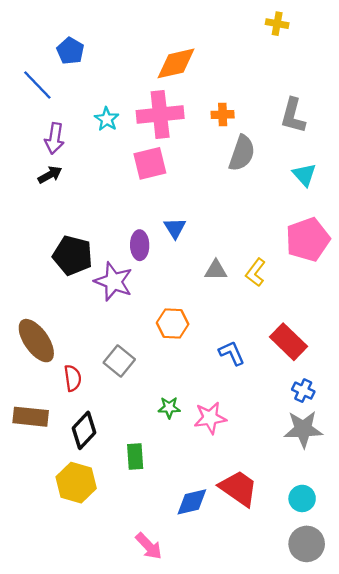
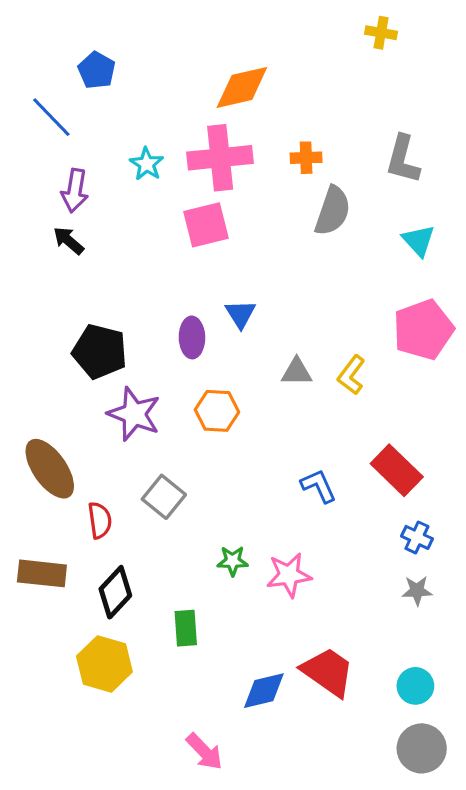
black arrow: (50, 175) -> (68, 241), turned -110
purple star: (114, 282) -> (134, 414), moved
orange hexagon: (173, 324) -> (217, 411), moved
gray star: (303, 429) -> (417, 591), size x0.6

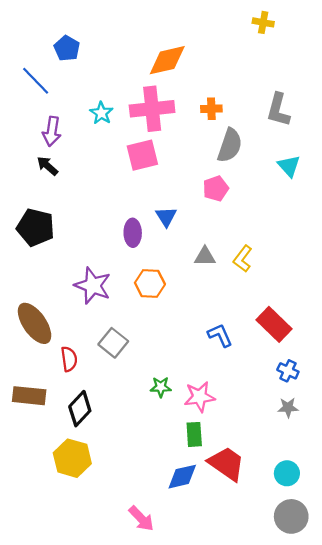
pink pentagon: (423, 330) -> (216, 189), moved, size x0.6
black pentagon: (100, 352) -> (36, 227), moved
green rectangle: (186, 628) -> (194, 434), moved

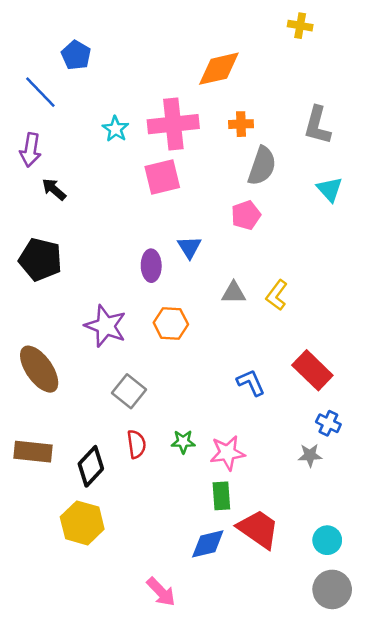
orange diamond: (167, 60) -> (219, 69), moved
purple arrow: (52, 131) -> (31, 150), moved
red semicircle: (69, 359) -> (136, 444), moved
gray star: (288, 408) -> (310, 455), moved

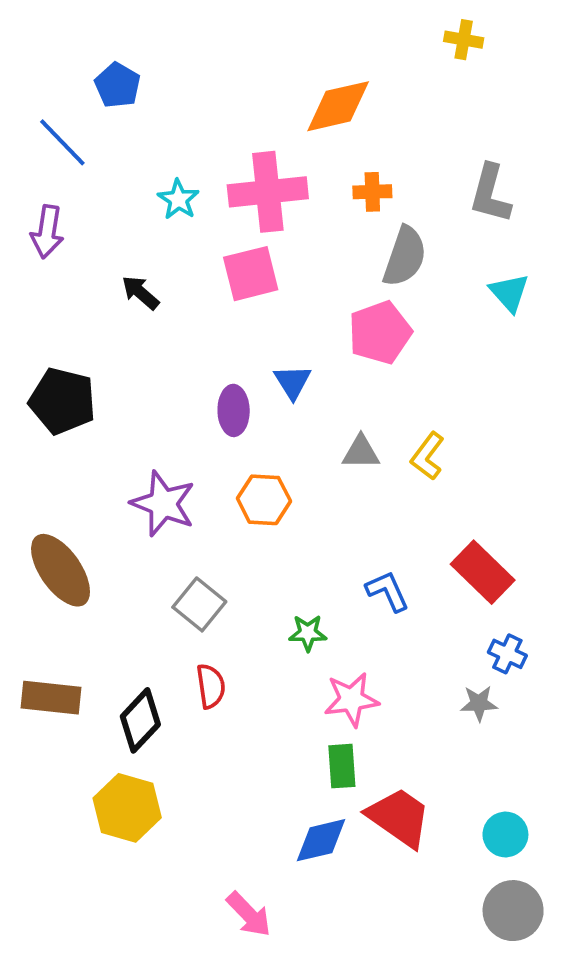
black arrow: (54, 189) -> (140, 293), moved
pink pentagon: (246, 215) -> (380, 333), size x1.4
green star: (183, 442) -> (308, 633), moved

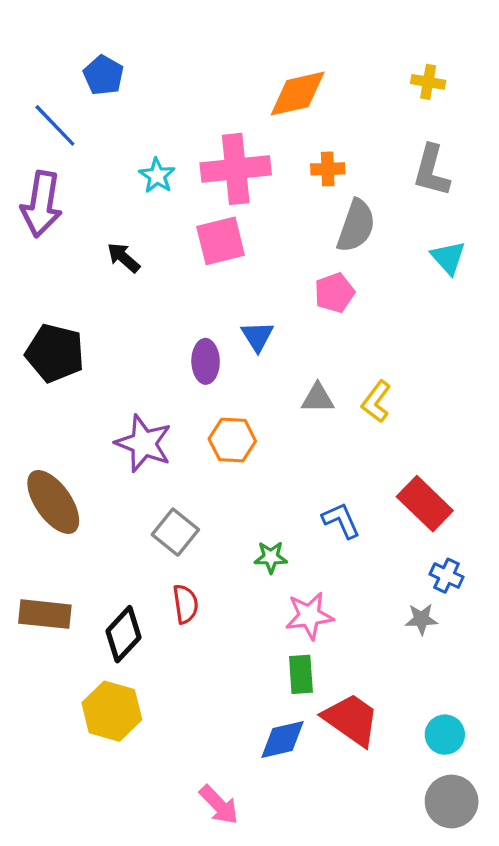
yellow cross: (464, 40) -> (428, 82), moved
purple arrow: (47, 232) -> (42, 204), size x1.4
pink pentagon: (380, 333) -> (334, 293), size x0.7

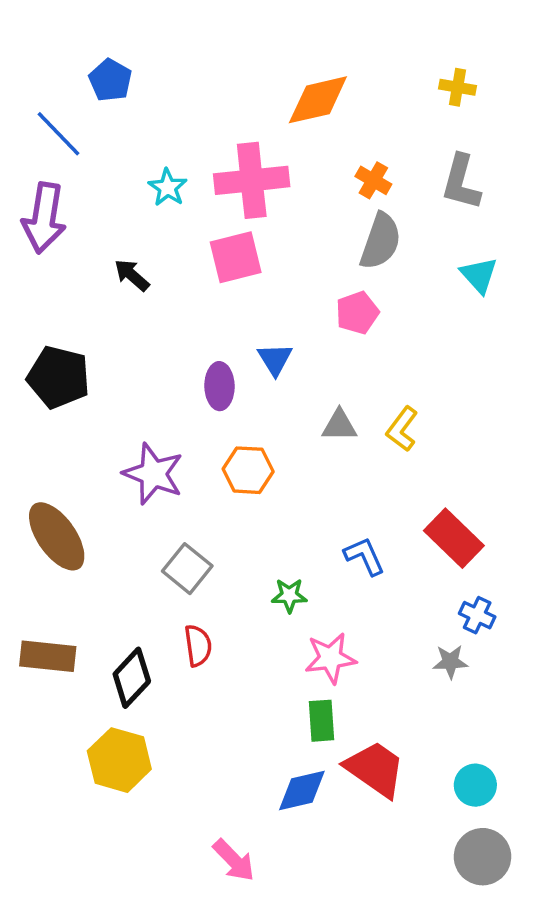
orange cross: (328, 169) -> (373, 180), moved, turned 32

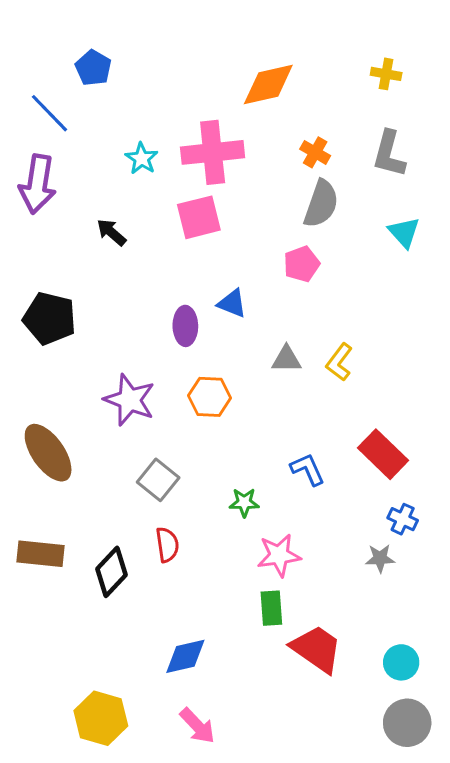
blue triangle: (275, 359) -> (232, 303), turned -36
yellow hexagon: (119, 760) -> (101, 718), moved
blue diamond: (302, 790) -> (185, 656), moved

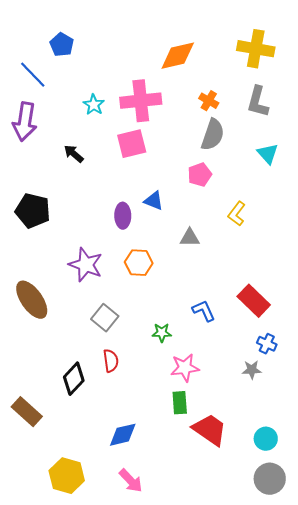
yellow cross: (386, 74) -> (256, 49), size x1.8
yellow L-shape: (339, 362) -> (237, 214), moved
brown rectangle: (41, 554) -> (27, 412), moved, turned 36

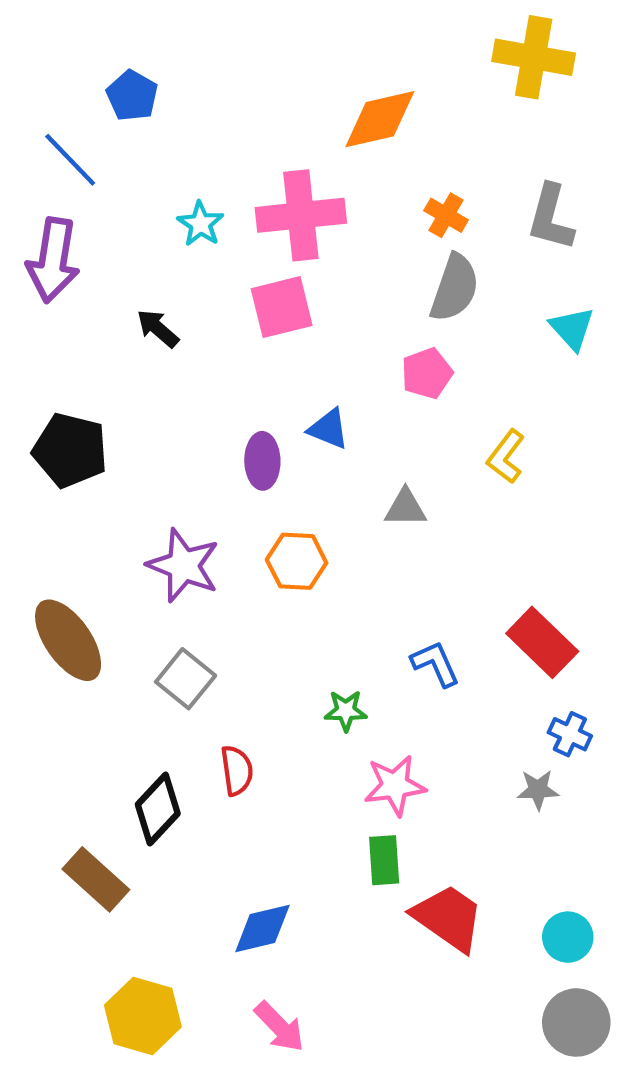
yellow cross: (256, 49) -> (534, 57), moved
gray square: (105, 318) -> (186, 679), moved
brown rectangle: (27, 412) -> (96, 879), moved

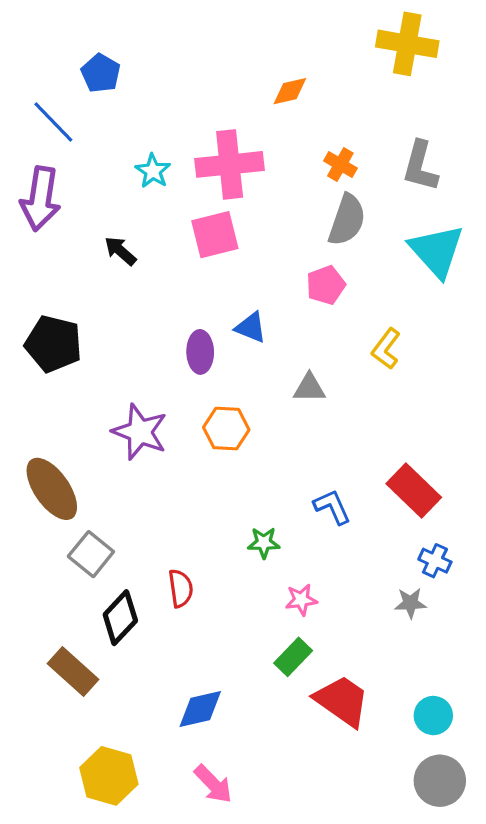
orange diamond: (380, 119) -> (290, 91), size x0.6
cyan triangle: (572, 328) -> (437, 251), size x1.6
gray square: (186, 679) -> (91, 554), moved
pink star: (395, 785) -> (301, 600), size x0.7
green rectangle: (384, 860) -> (293, 657), turned 48

